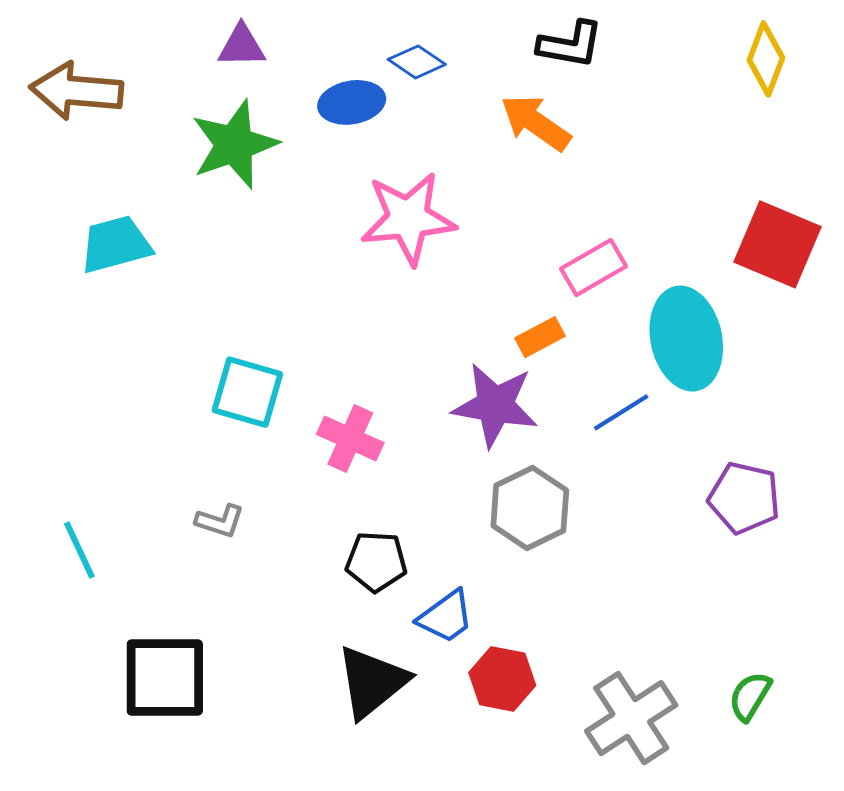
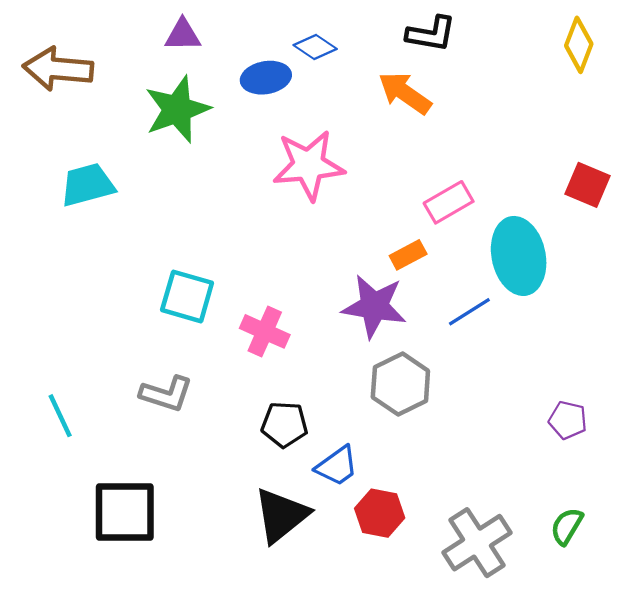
red square: (777, 244) -> (588, 185), size x0.7
purple pentagon: (744, 498) -> (568, 420), moved, size x0.7
gray L-shape: (220, 521) -> (166, 394), size x1.4

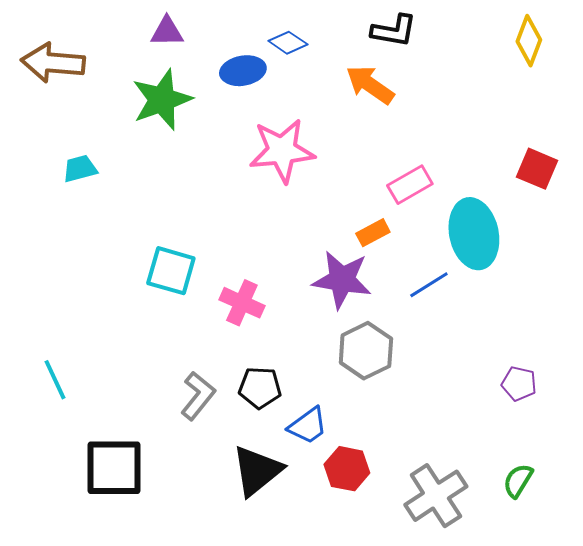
cyan trapezoid: (88, 185) -> (80, 169), size x0.7
gray L-shape: (166, 394) -> (198, 396), moved, turned -69

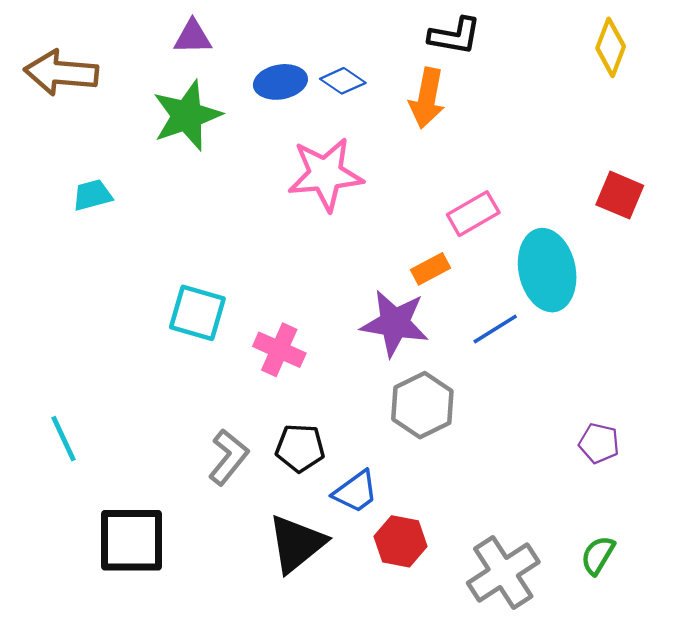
blue diamond: (288, 43) -> (343, 81), moved
orange arrow: (370, 85) -> (427, 98), turned -114

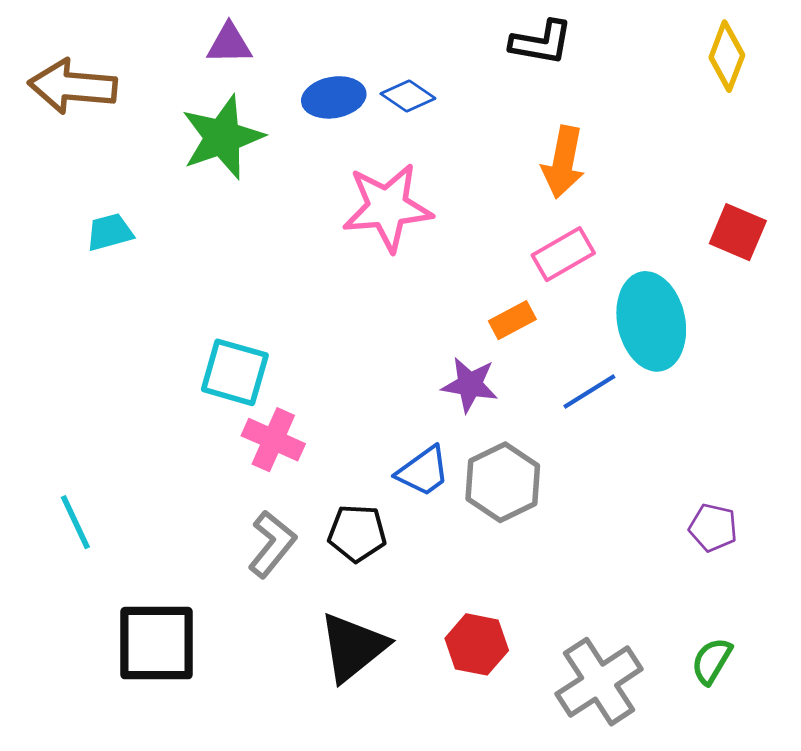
orange arrow: (427, 98) -> (563, 162), moved
purple star: (395, 323) -> (470, 385), size x0.7
pink cross: (279, 350) -> (273, 440), moved
blue trapezoid: (355, 492) -> (423, 471), moved

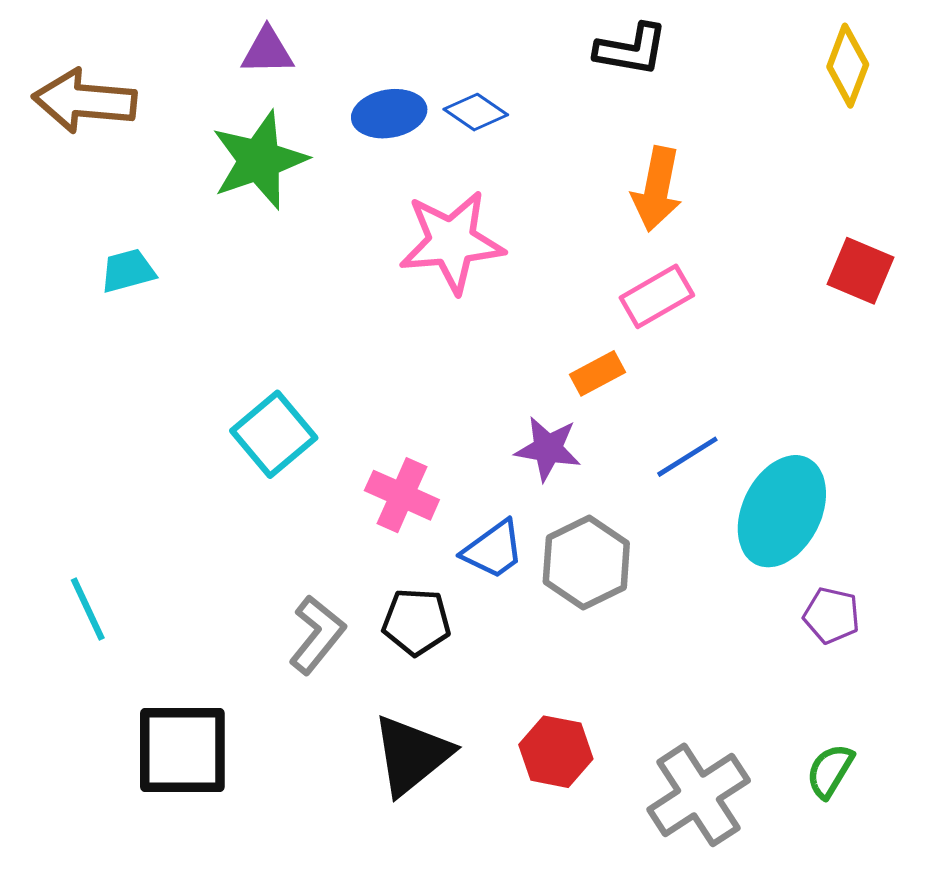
cyan ellipse: (651, 321) -> (782, 511), moved, turned 38
cyan square: (235, 372) -> (274, 434), turned 34
pink cross: (273, 440) -> (402, 495), moved

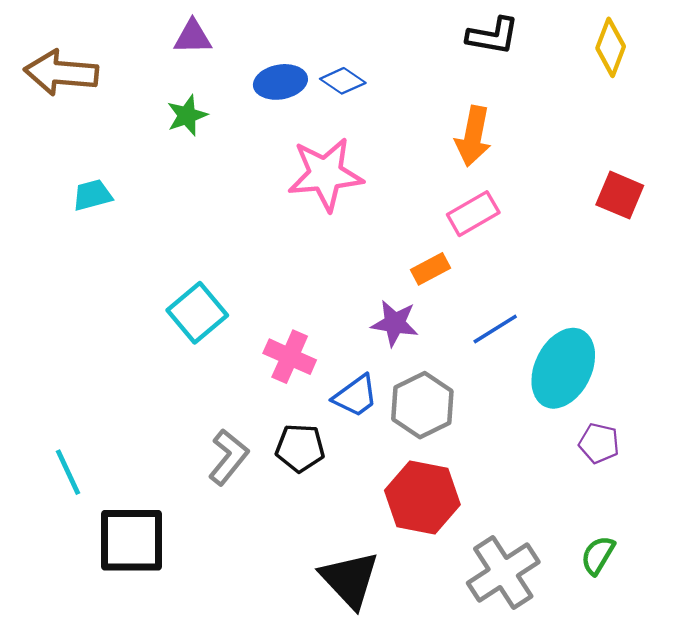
black L-shape: (631, 50) -> (493, 36), moved
green star: (259, 160) -> (187, 115), size x0.6
cyan line: (88, 609) -> (68, 472), moved
red hexagon: (556, 752) -> (422, 497), moved, size x1.4
black triangle: (412, 755) -> (350, 579), moved, turned -34

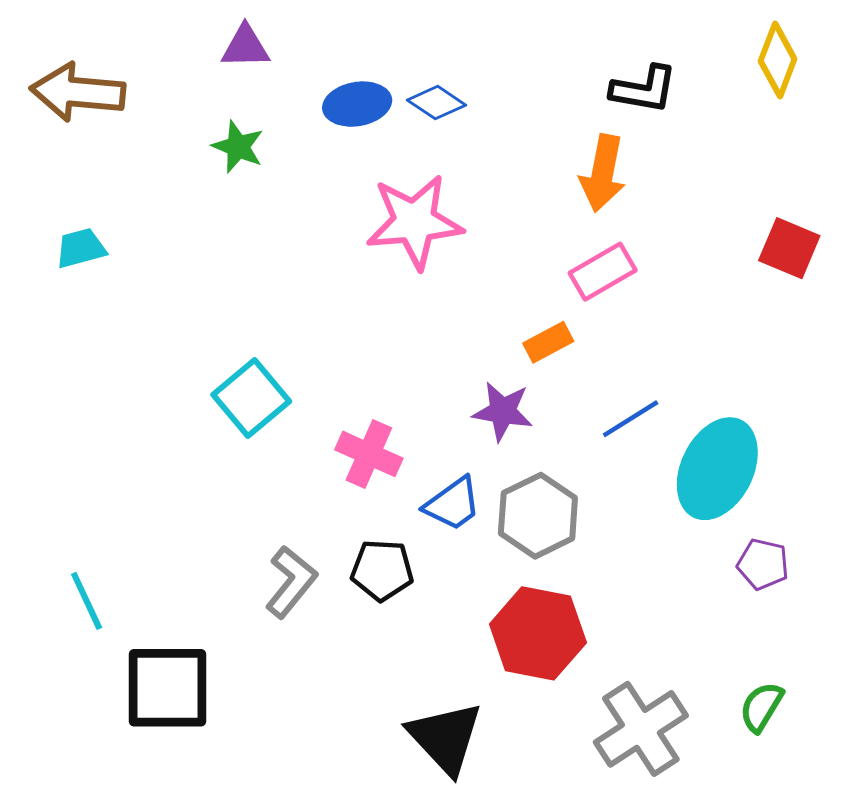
black L-shape: (493, 36) -> (644, 89), moved
green star: (187, 115) -> (238, 147), turned -30
cyan trapezoid: (92, 195) -> (81, 248), moved

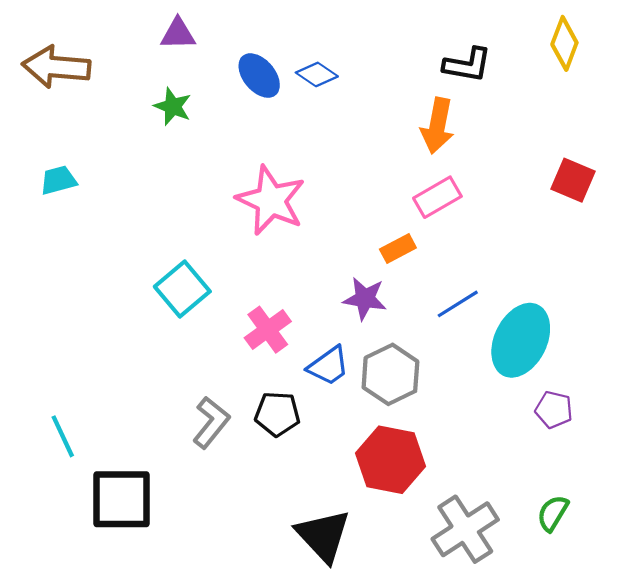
blue ellipse: (357, 104) -> (259, 76), turned 60
pink star: (414, 222) -> (271, 200), moved, turned 30
pink cross: (369, 454) -> (268, 330), turned 30

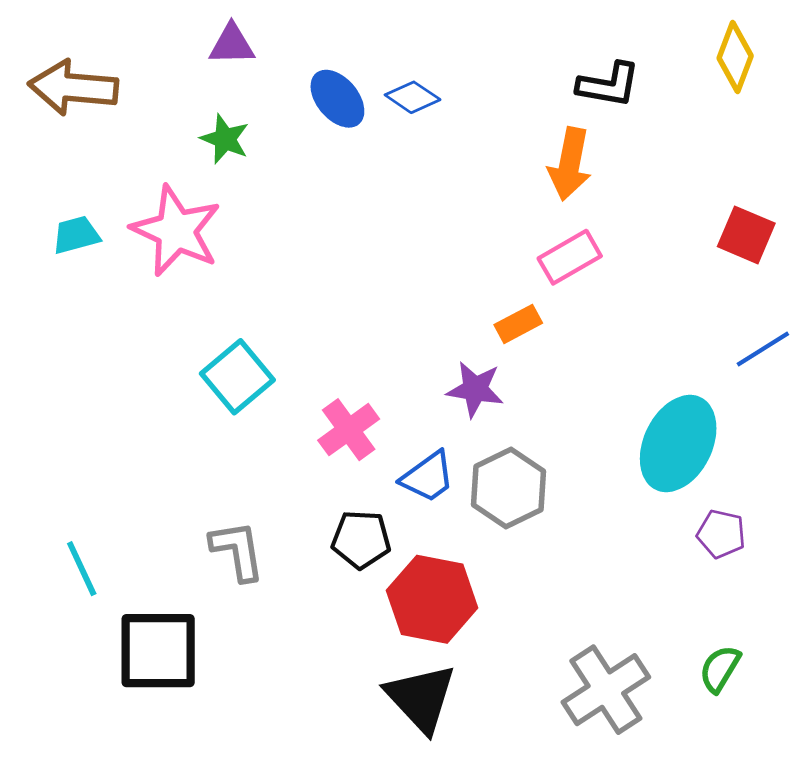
pink star: (271, 200) -> (176, 231), moved
blue line: (458, 304) -> (763, 349), moved
gray L-shape: (211, 422) -> (237, 551), moved, turned -48
red hexagon: (390, 460) -> (432, 599), moved

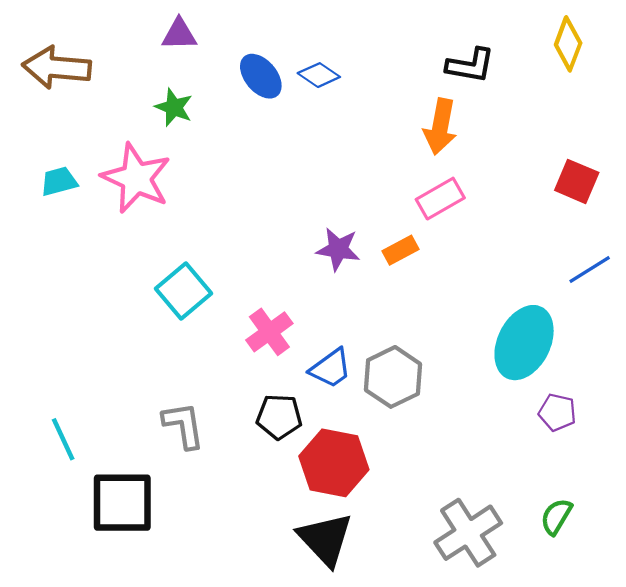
purple star: (475, 389) -> (338, 249), moved

